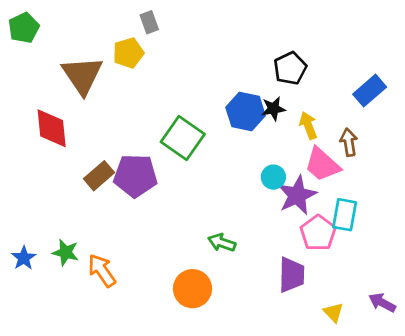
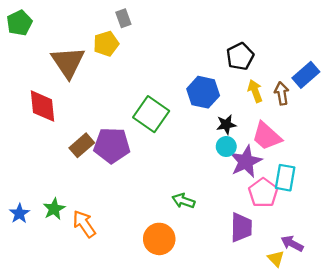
black star: (273, 109) -> (226, 125), moved
yellow arrow: (308, 125) -> (255, 91), moved
brown arrow: (349, 142) -> (282, 93), moved
green star: (66, 252) -> (54, 209), turned 30
purple arrow: (382, 303) -> (292, 244), moved

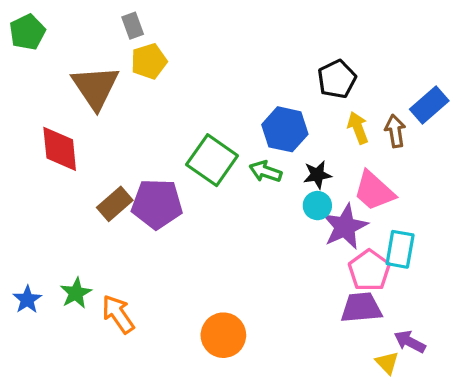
gray rectangle: (123, 18) -> (133, 26), moved
green arrow: (183, 201) -> (266, 171), moved
purple trapezoid: (241, 227) -> (361, 308), moved, turned -96

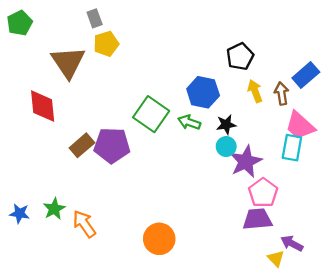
pink trapezoid: (374, 191) -> (300, 126), moved
cyan rectangle: (400, 249) -> (292, 148), moved
blue star: (27, 300) -> (20, 213), turned -30

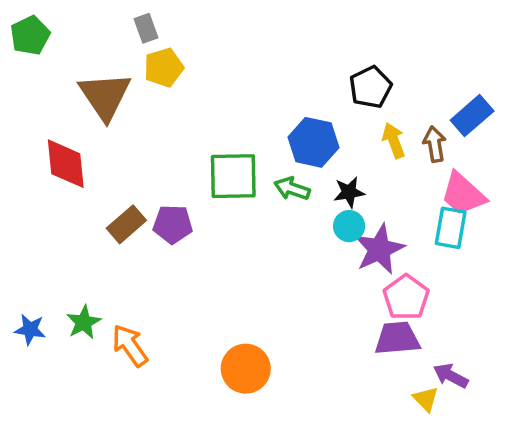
green square: (151, 114) -> (233, 176), turned -36
purple pentagon: (112, 145) -> (173, 224), size x0.7

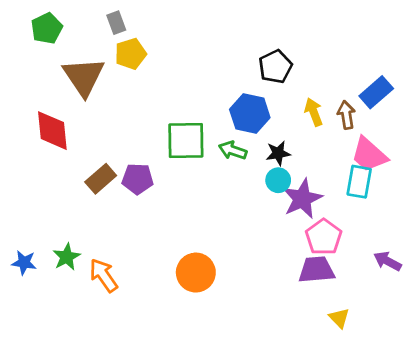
green pentagon: (30, 35) -> (47, 28), moved
black pentagon: (370, 87) -> (275, 67), moved
orange circle: (246, 369) -> (196, 273), moved
purple arrow: (451, 376) -> (388, 261), moved

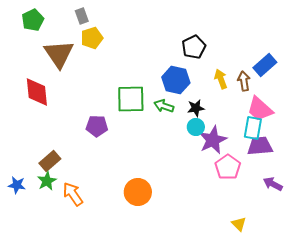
brown rectangle: (101, 179) -> (50, 161), moved
purple trapezoid: (317, 270) -> (260, 146), moved

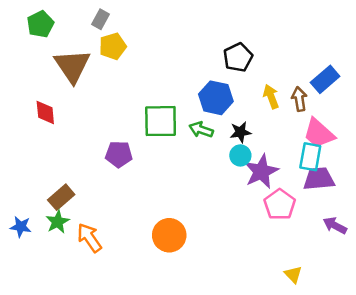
gray rectangle: (82, 16) -> (100, 19), turned 49
red diamond: (37, 92) -> (45, 113), size x0.7

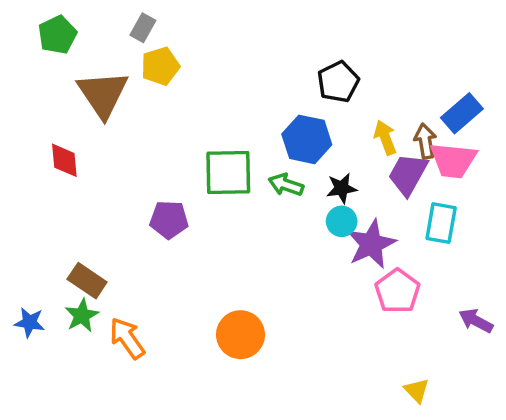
pink trapezoid: (319, 133) -> (453, 160), moved, turned -36
purple trapezoid: (319, 179) -> (408, 174), moved, turned -56
brown rectangle: (61, 197) -> (87, 281), turned 75

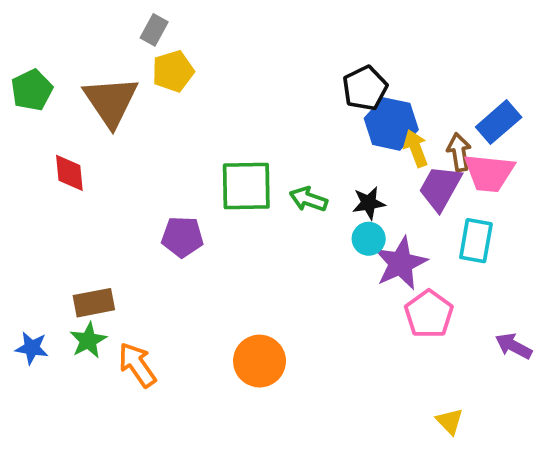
green pentagon: (57, 35) -> (32, 90), moved
blue hexagon: (307, 139) -> (391, 124), moved
brown rectangle: (87, 281) -> (94, 303), turned -45

